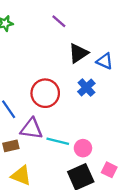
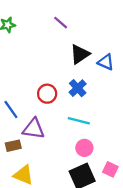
blue cross: (86, 87) -> (78, 88), moved
red circle: (45, 93) -> (47, 94), size x0.7
cyan line: (58, 141) -> (79, 121), moved

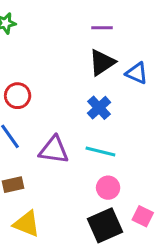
purple line: (61, 23) -> (102, 28), moved, turned -42
red circle: (47, 94) -> (18, 96), moved
purple triangle: (34, 129) -> (54, 150), moved

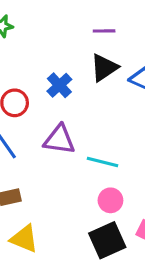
blue cross: (99, 108) -> (59, 85), moved
purple triangle: (54, 150) -> (59, 140), moved

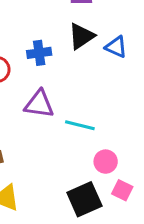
blue cross: (59, 85) -> (39, 53), turned 35
pink circle: (110, 200) -> (106, 162), moved

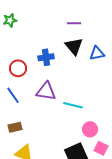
black triangle: (81, 36) -> (74, 46), turned -36
blue triangle: (116, 47) -> (97, 53), turned -35

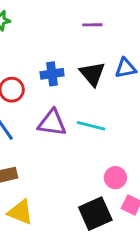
black triangle: (74, 46) -> (92, 74), moved
cyan line: (73, 105) -> (91, 126), moved

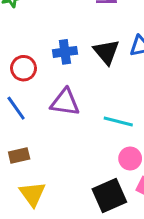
cyan line: (91, 126) -> (118, 121), moved
yellow triangle: (20, 212) -> (32, 194), turned 32

